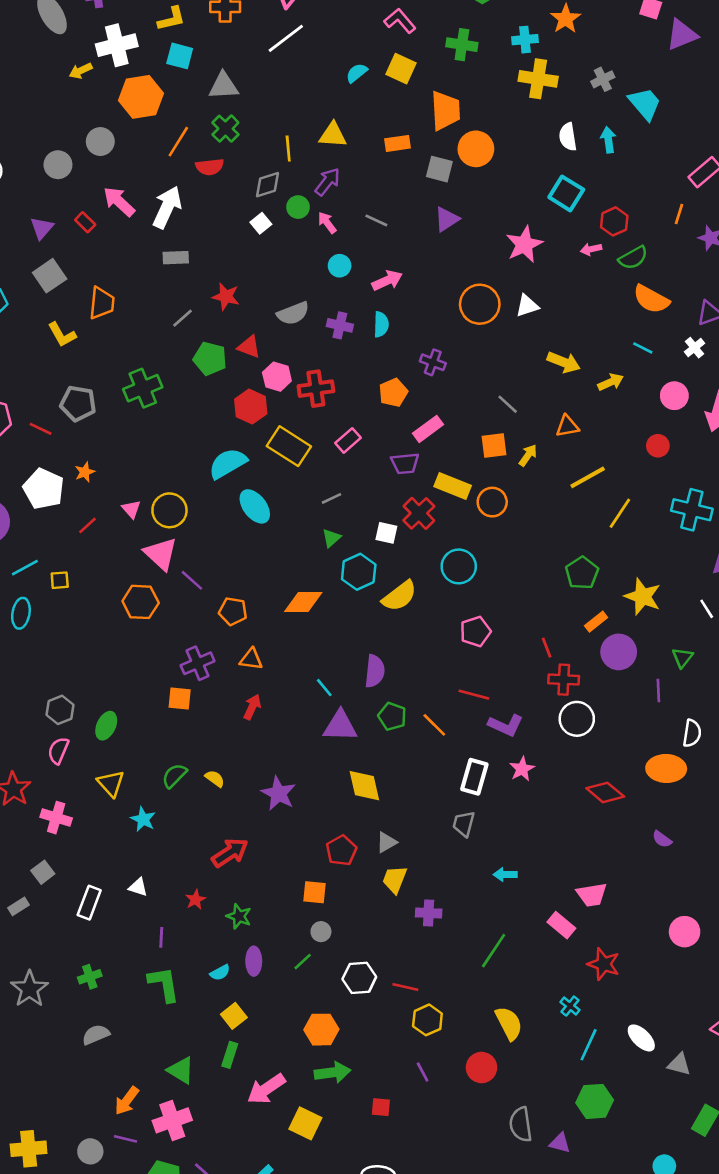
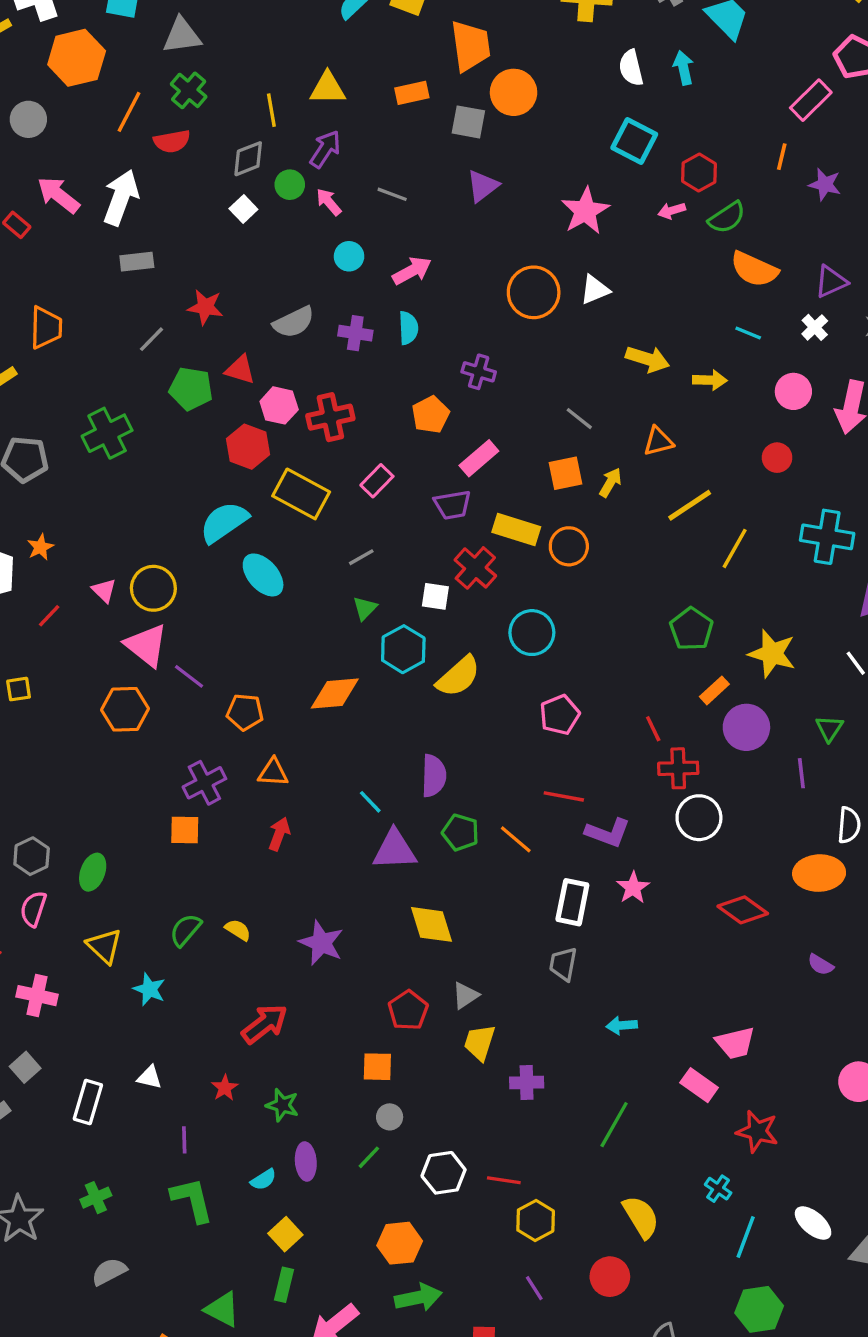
yellow arrow: (611, 382) -> (710, 380), turned 30

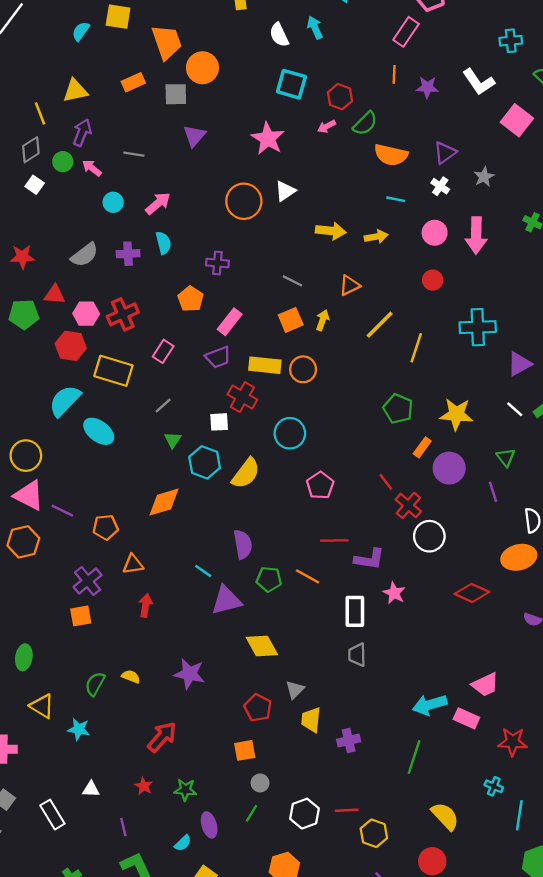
red cross: (678, 768) -> (408, 505), turned -36
cyan arrow: (622, 1025) -> (430, 705), moved, size x1.6
white rectangle: (88, 1102) -> (52, 815), turned -36

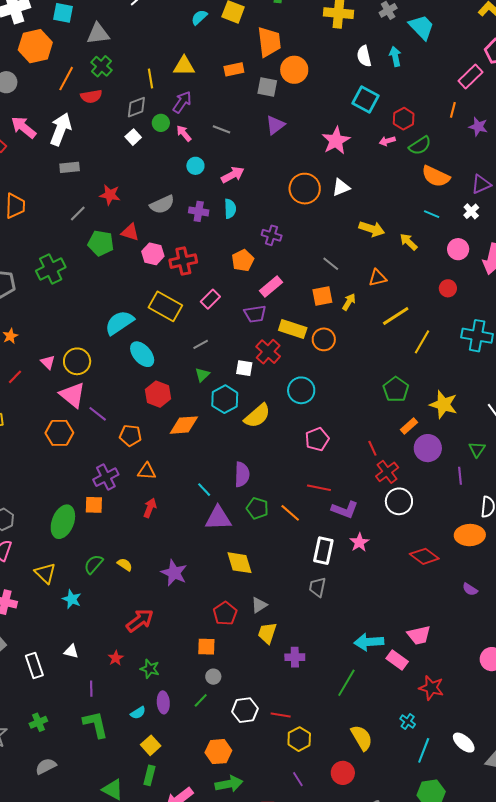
yellow arrow: (376, 237) -> (409, 242), turned -138
red hexagon: (71, 346) -> (158, 394), moved
green ellipse: (24, 657) -> (63, 522), moved, size x1.5

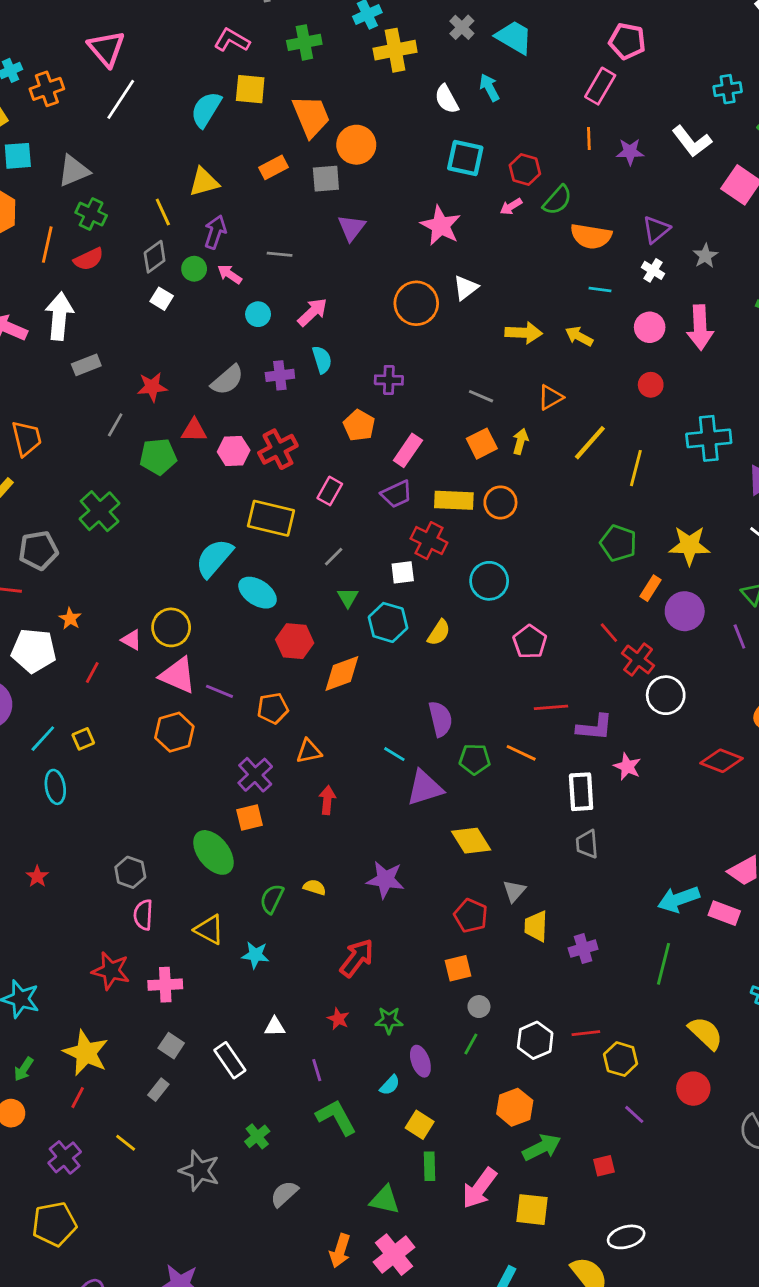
cyan semicircle: (199, 17) -> (206, 110), size x1.5
yellow semicircle: (257, 416) -> (439, 633), size x0.7
green ellipse: (63, 522) -> (213, 852), turned -44

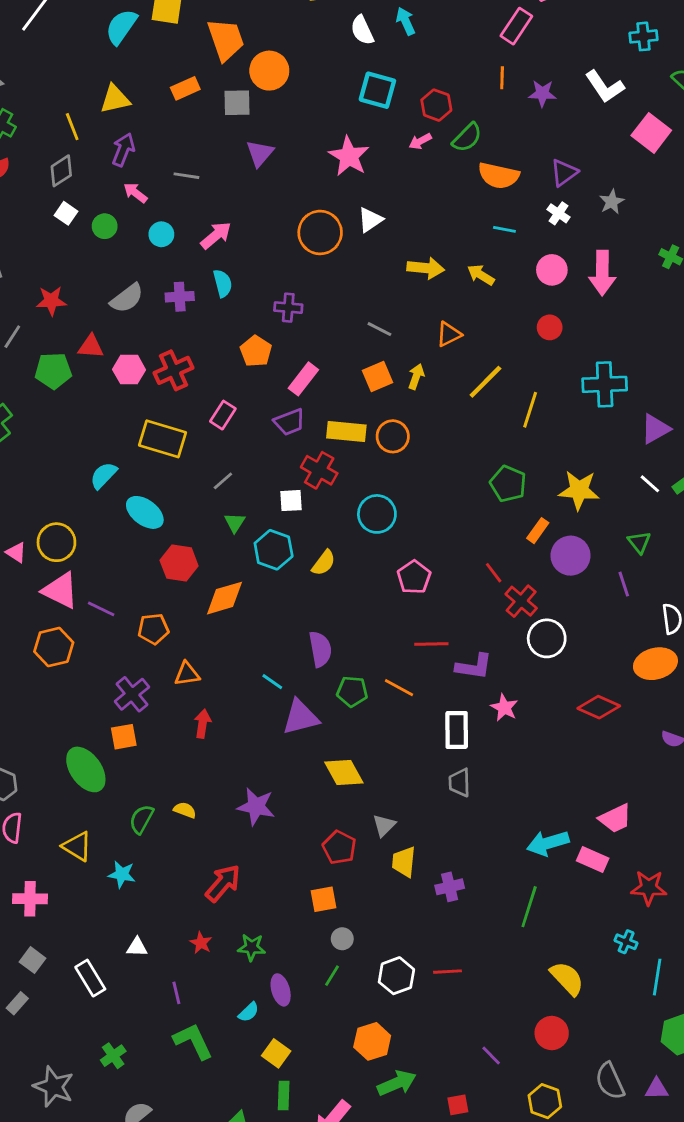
green circle: (194, 269) -> (105, 226), moved
cyan semicircle: (214, 558) -> (104, 475), size x0.7
yellow hexagon: (621, 1059) -> (545, 1101), moved

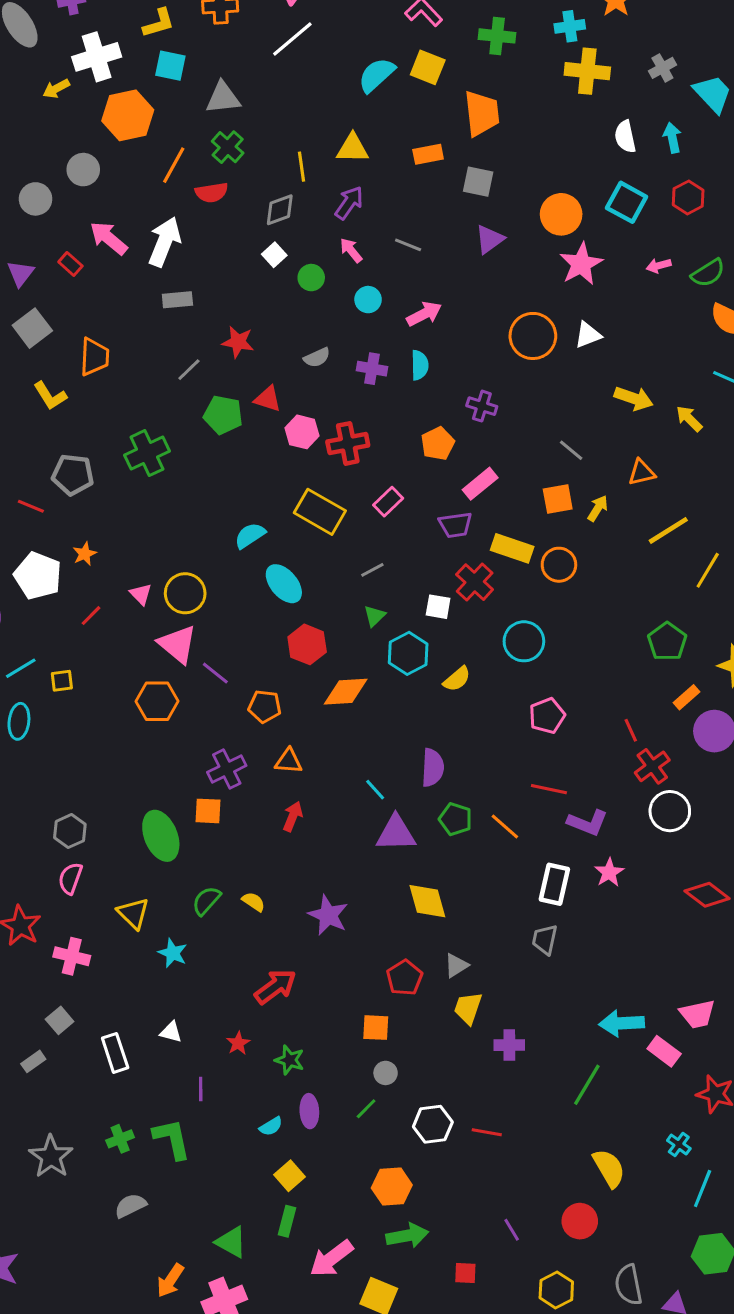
orange circle: (269, 71) -> (561, 214), moved
red hexagon: (436, 105) -> (688, 197), moved
gray semicircle: (127, 298) -> (317, 357), size x0.7
green L-shape: (193, 1041) -> (172, 1139), moved

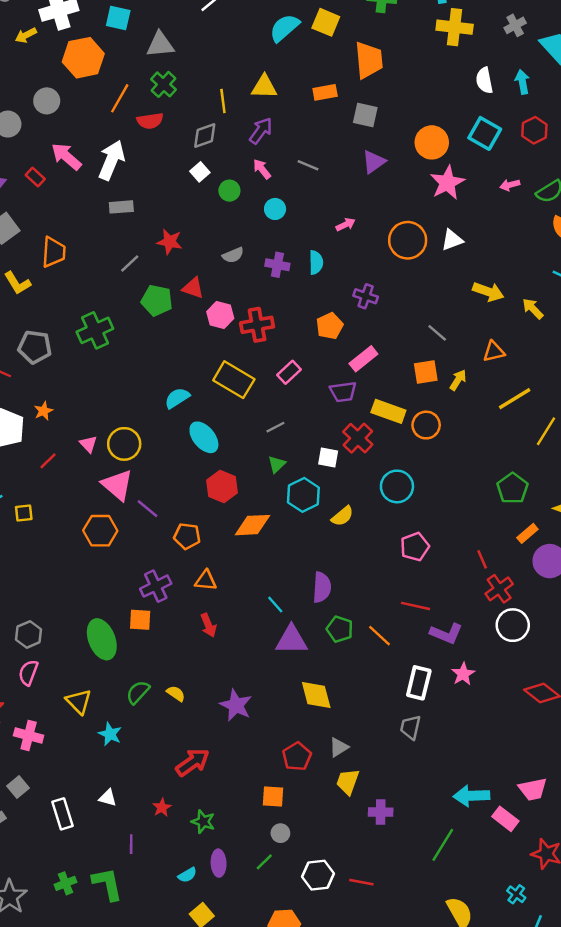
pink arrow: (424, 314) -> (346, 225), moved, size x0.7
red arrow: (293, 816) -> (208, 625), turned 135

